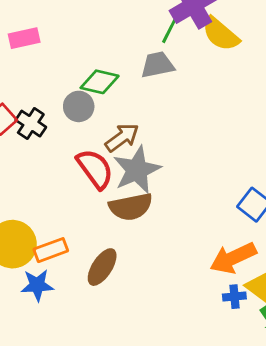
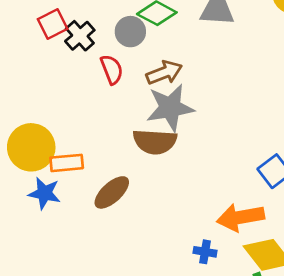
red semicircle: (95, 169) -> (112, 69), moved, size x0.7
blue cross: (234, 297) -> (205, 252), moved

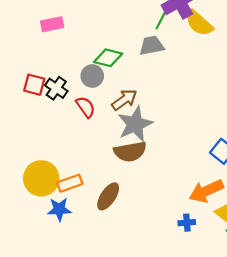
red square: (53, 24) -> (34, 85), turned -35

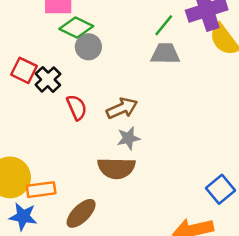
green line: (161, 20) -> (164, 25), moved
green diamond: (108, 58) -> (76, 27), moved
gray circle: (92, 76) -> (88, 47), moved
gray star: (135, 124) -> (128, 138), size x0.6

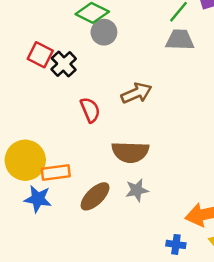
red semicircle: (77, 107) -> (90, 110), moved
gray star: (128, 138) -> (137, 190), moved

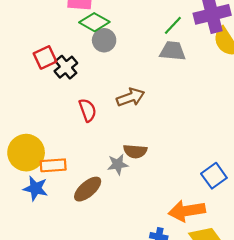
red square: (40, 55) -> (45, 57), turned 35
brown semicircle: (130, 152) -> (135, 151), moved, size x0.7
gray star: (137, 190) -> (118, 164), moved

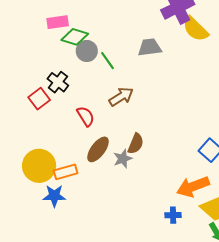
green line: (173, 25) -> (108, 61), moved, turned -66
red square: (45, 57) -> (39, 99), moved
brown semicircle: (135, 151) -> (136, 144), turned -60
brown ellipse: (88, 189) -> (98, 149), moved

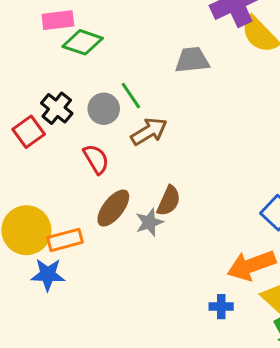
gray circle: (87, 51) -> (104, 109), moved
green line: (108, 61) -> (131, 96), moved

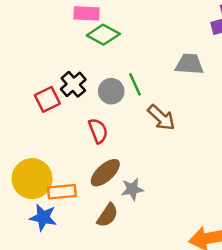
brown arrow: (149, 131) -> (161, 118), moved, turned 64
brown semicircle: (169, 201) -> (108, 215), moved

